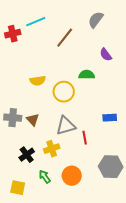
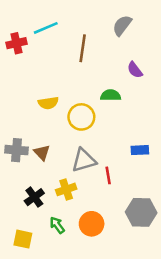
brown line: (65, 38) -> (83, 48), turned -30

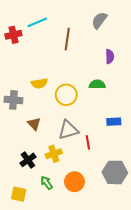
purple semicircle: (135, 70) -> (110, 57), turned -144
green semicircle: (111, 95) -> (97, 84), moved
gray cross: (17, 150) -> (13, 100), moved

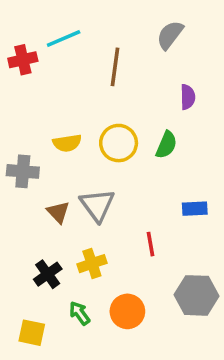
green semicircle: (97, 84) -> (166, 145), turned 112
yellow circle: (66, 95) -> (119, 143), moved
gray triangle: (68, 130) -> (97, 205), moved, turned -50

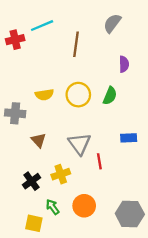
gray triangle: (97, 205) -> (79, 144), moved
gray hexagon: (197, 295) -> (130, 214), moved
yellow square: (32, 333) -> (34, 223), moved

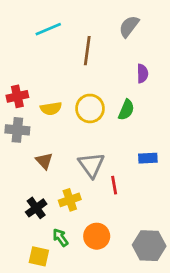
red cross: (15, 40) -> (17, 96), moved

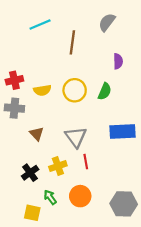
blue rectangle: (148, 158) -> (123, 131), size x1.6
red line: (114, 185) -> (86, 162), moved

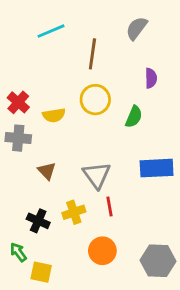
red cross: (14, 80) -> (18, 102), turned -36
yellow circle: (75, 90) -> (95, 100), moved
black cross: (30, 173) -> (38, 221), turned -30
green arrow: (50, 197) -> (18, 252), moved

